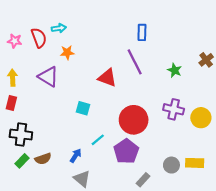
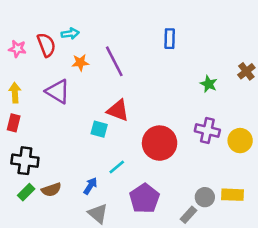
purple line: (135, 62) -> (114, 61), moved
red triangle: (107, 78) -> (118, 110), moved
purple pentagon: (126, 151) -> (144, 198), moved
gray rectangle: (143, 180) -> (188, 215), moved

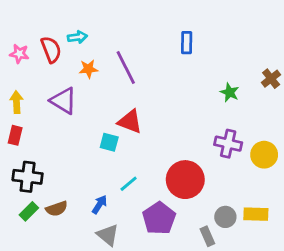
red circle: (160, 143) -> (185, 180), moved
gray rectangle: (188, 215) -> (207, 236), turned -66

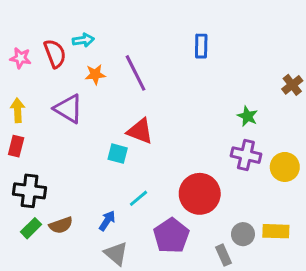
green star: (230, 92) -> (247, 116), moved

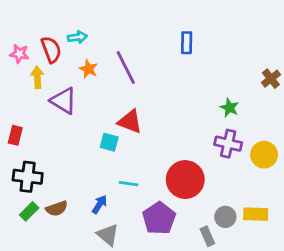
orange star: (95, 74) -> (88, 69), turned 30
yellow arrow: (18, 110) -> (37, 77), moved
cyan line: (138, 198) -> (129, 184), turned 48

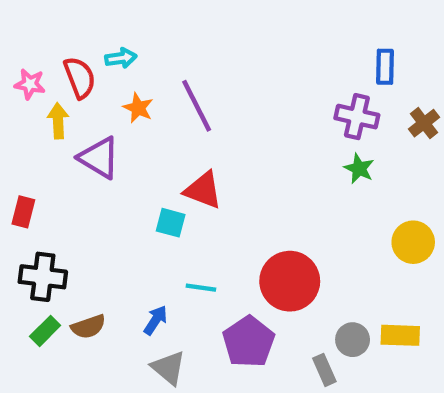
blue rectangle: (187, 43) -> (385, 67), moved
purple cross: (228, 144) -> (357, 117), moved

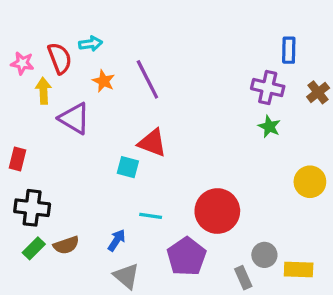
yellow rectangle: (400, 335) -> (299, 270), moved

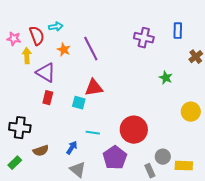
purple cross: (268, 88) -> (144, 38), moved
red triangle: (152, 143) -> (94, 88), turned -30
red rectangle: (17, 159) -> (48, 98), moved
green rectangle: (34, 248) -> (15, 163), moved

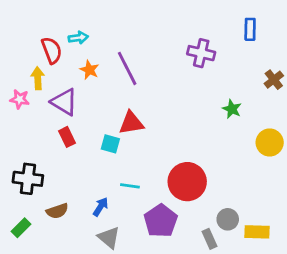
blue rectangle: (178, 31) -> (250, 29), moved
pink star: (14, 39) -> (20, 99), moved
red rectangle: (48, 98) -> (67, 137), turned -40
yellow circle: (191, 112) -> (270, 142), moved

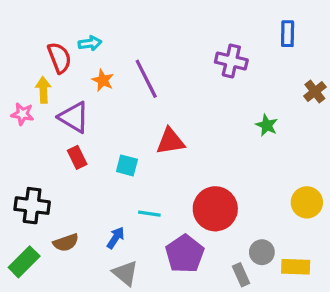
red triangle: (131, 123) -> (170, 141), moved
yellow circle: (270, 142) -> (307, 202), moved
green rectangle: (21, 228) -> (24, 262), size x1.4

